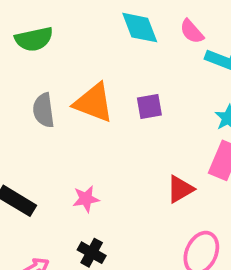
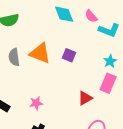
purple square: (149, 106) -> (69, 55), turned 32

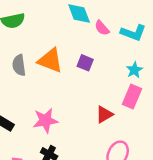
pink semicircle: (91, 16) -> (102, 28), moved
pink star: (36, 103) -> (45, 120), size x1.5

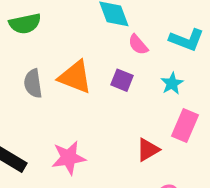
pink semicircle: (102, 28) -> (138, 45), moved
cyan star: (134, 70) -> (172, 83), moved

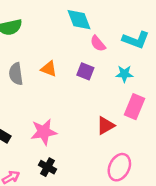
orange triangle: (75, 77) -> (49, 69), size x0.6
cyan star: (172, 83) -> (124, 74), turned 30

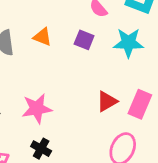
cyan star: (124, 74) -> (128, 43), size x1.5
pink rectangle: (134, 107) -> (140, 104), moved

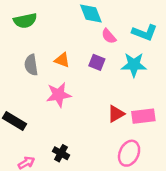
pink rectangle: (140, 104) -> (143, 116), turned 60
pink star: (37, 109) -> (59, 95), moved

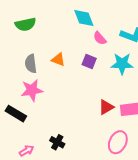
pink star: (59, 95) -> (32, 90), moved

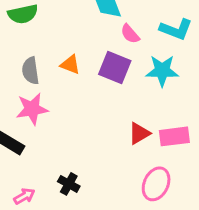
purple square: (89, 62) -> (115, 68), size x1.5

